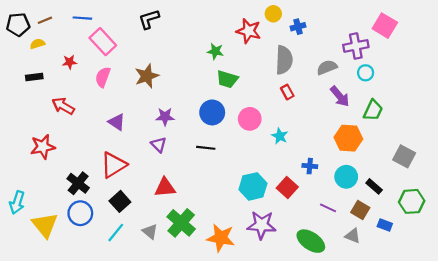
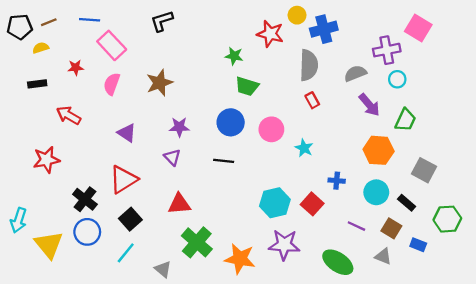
blue cross: (298, 27) -> (324, 29), size x1.6
gray square: (404, 156) -> (424, 170), moved
gray triangle: (150, 231) -> (163, 269), moved

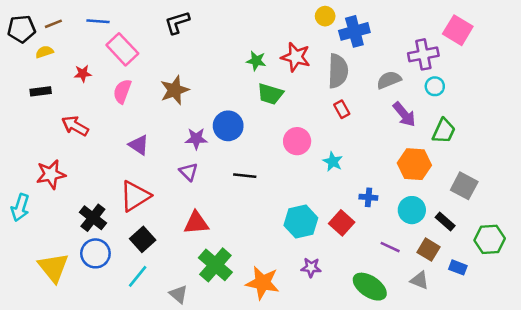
red star: (270, 34) -> (296, 57), moved
blue circle: (231, 122) -> (228, 126), moved
cyan arrow: (18, 220) -> (20, 207), moved
purple star: (284, 245) -> (311, 267), size x0.6

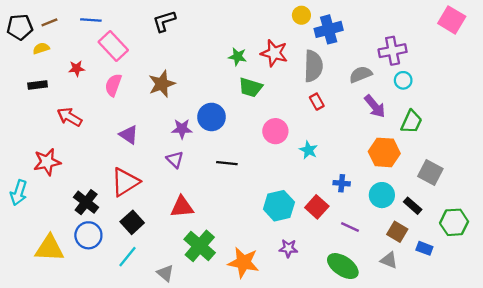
pink square: (458, 30) -> (452, 20), moved
purple line: (390, 247) -> (350, 227), moved
yellow triangle: (53, 267) -> (49, 248), turned -48

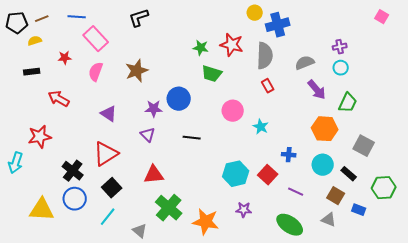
pink square: (452, 20) -> (382, 17), size x0.6
purple cross: (393, 51) -> (340, 47), moved, size x0.6

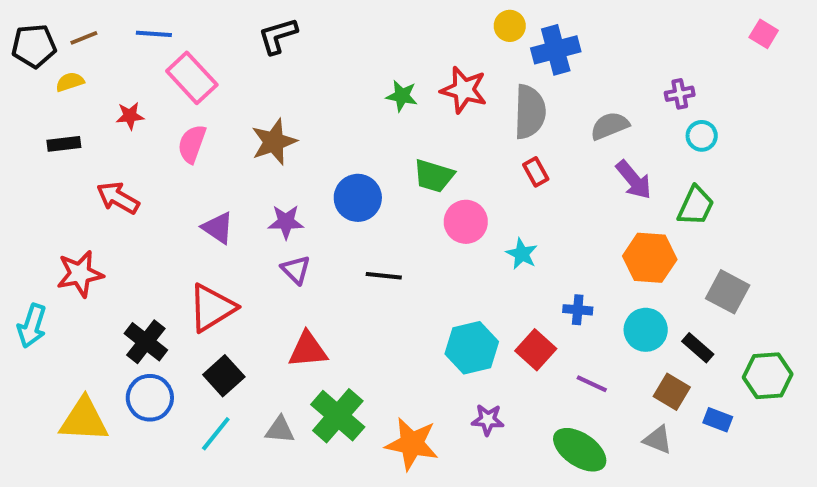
cyan circle: (341, 68) -> (702, 136), moved
green trapezoid: (212, 74) -> (434, 176), moved
purple star: (154, 109) -> (286, 222), moved
gray triangle: (140, 231) -> (280, 430), moved, turned -35

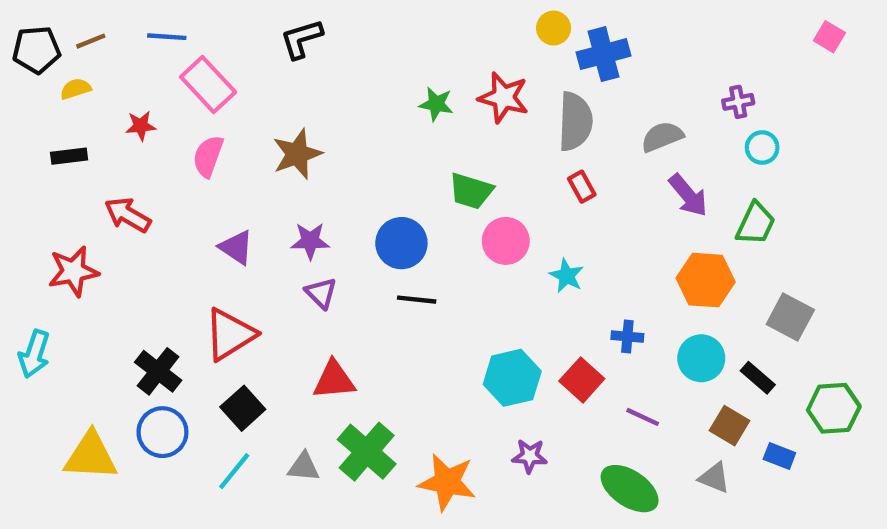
blue circle: (358, 198) -> (401, 243), moved
red star: (80, 274) -> (73, 271), moved

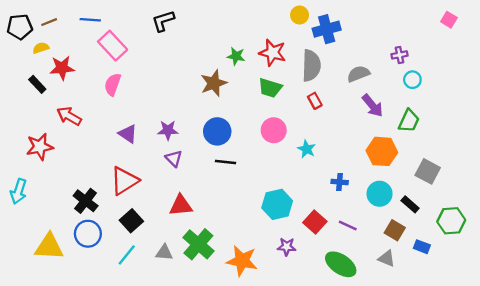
red star: (141, 126) -> (62, 68), moved, size x1.5
brown star: (297, 154) -> (214, 83), moved
black rectangle: (69, 156) -> (37, 84), turned 54
green trapezoid: (471, 191) -> (270, 88), moved
red square: (582, 380) -> (315, 222), moved

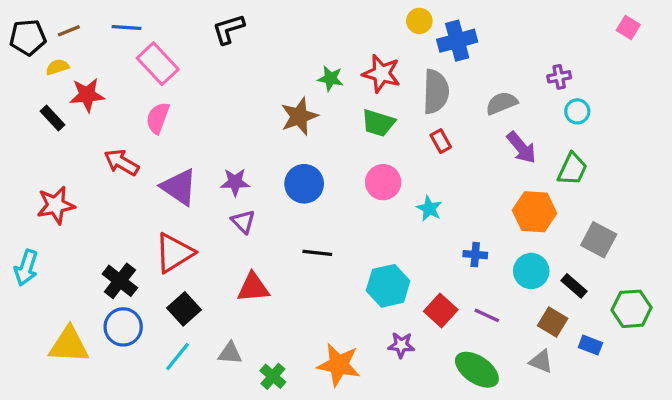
red arrow: (69, 116) -> (122, 162), moved
purple triangle: (128, 134) -> (179, 187), size x1.4
black line: (225, 162) -> (317, 253), moved
green cross: (198, 244) -> (273, 376), moved, size x0.6

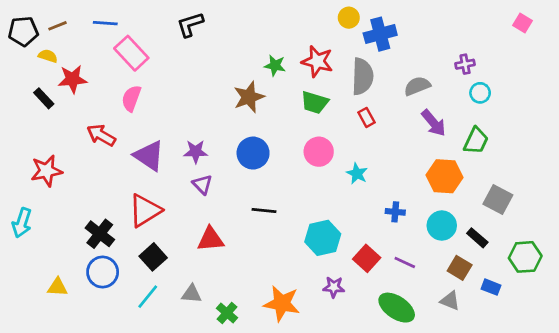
yellow semicircle: (57, 67) -> (48, 56), turned 36
yellow triangle: (69, 345) -> (57, 287), size x0.6

